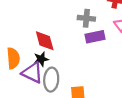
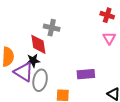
gray cross: (86, 18) -> (52, 28), moved
purple rectangle: (95, 37) -> (86, 74), moved

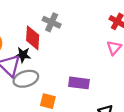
gray ellipse: (40, 80) -> (26, 79), turned 50

